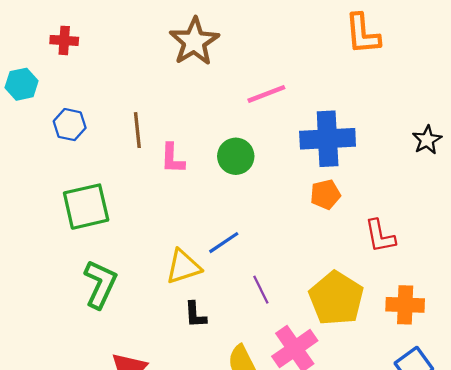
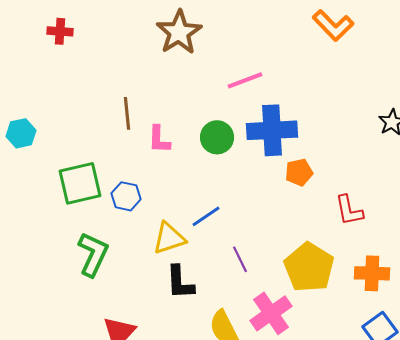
orange L-shape: (363, 34) -> (333, 25), turned -39
cyan hexagon: (22, 84) -> (21, 133), moved
blue hexagon: (70, 125) -> (126, 196), moved
blue cross: (328, 139) -> (272, 130), moved
black L-shape: (195, 315) -> (180, 282), size x1.4

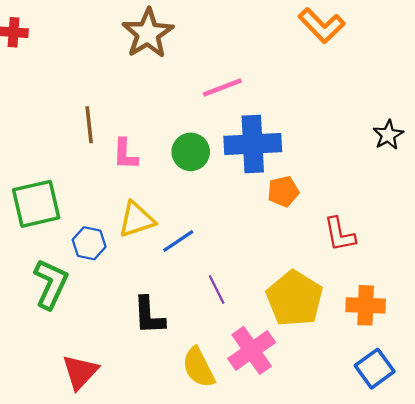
blue hexagon: (126, 196) -> (89, 243), moved
yellow triangle: (169, 238) -> (137, 220), moved

